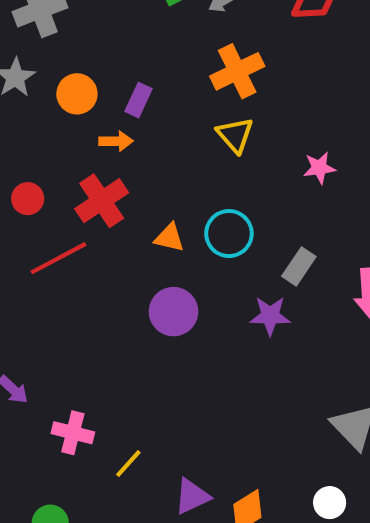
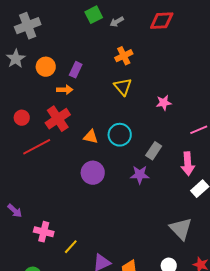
orange cross: (237, 71) -> (124, 56), size x0.7

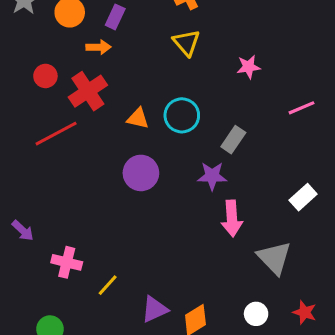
red circle: (22, 118) -> (45, 76), moved
pink arrow: (188, 164) -> (232, 218), moved

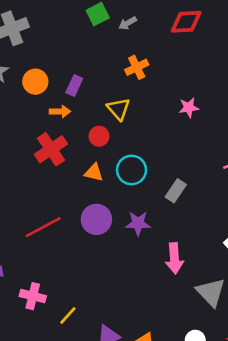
yellow triangle: (186, 43) -> (119, 109), moved
pink star: (248, 67) -> (189, 108), moved
red circle: (45, 76) -> (99, 136), moved
red line: (56, 134) -> (43, 227), moved
purple star: (212, 176) -> (138, 223), moved

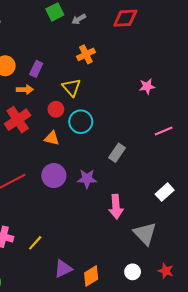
pink star: (189, 108) -> (147, 86), moved
cyan circle: (132, 170) -> (81, 122), moved
yellow line: (68, 316) -> (35, 243), moved

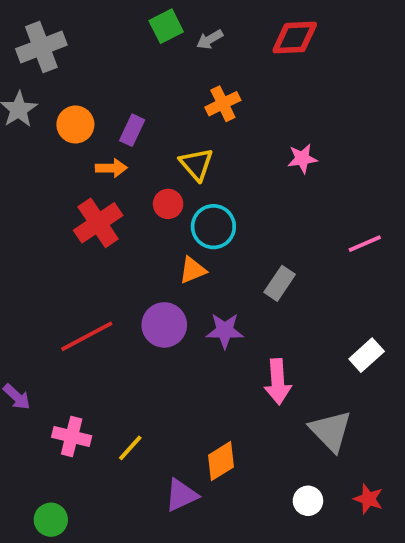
pink star: (147, 86) -> (302, 159), moved
orange triangle: (52, 138) -> (193, 270), moved, turned -35
orange diamond: (91, 276) -> (221, 461), moved

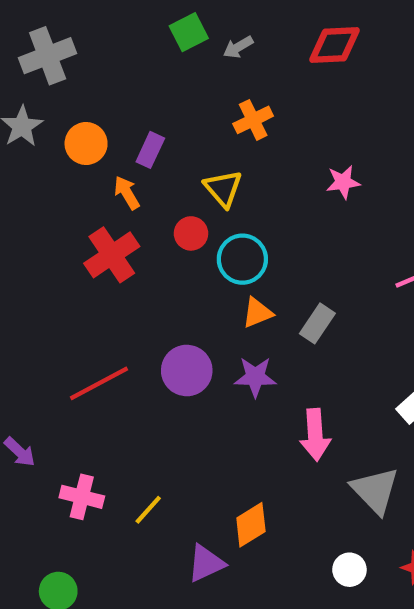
orange arrow: (111, 168) -> (127, 193), turned -120
orange triangle: (193, 270) -> (257, 313), moved

